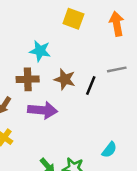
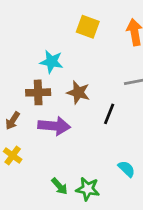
black line: (91, 85) -> (109, 114), moved
cyan semicircle: (109, 150) -> (127, 169), turned -84

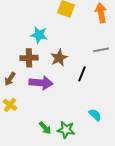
brown star: (78, 92) -> (59, 58), turned 30

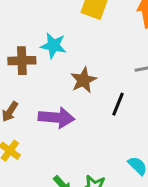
brown cross: (29, 58) -> (22, 61), moved

